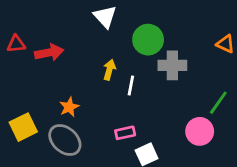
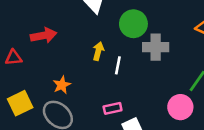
red triangle: (16, 44) -> (14, 58), moved

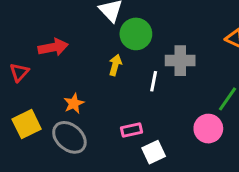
green circle: (133, 24) -> (136, 34), moved
red triangle: (14, 58) -> (19, 72), turned -42
white line: (118, 65) -> (154, 81), moved

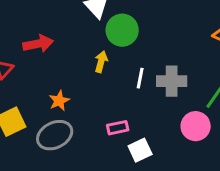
gray cross: (180, 61) -> (172, 81), moved
gray ellipse: (69, 137) -> (55, 135), turned -68

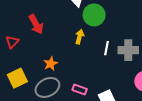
red arrow: (38, 44) -> (36, 24), turned 72
pink rectangle: (118, 128) -> (80, 90), moved, turned 32

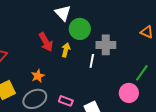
red arrow: (36, 24) -> (46, 42), moved
gray cross: (128, 50) -> (106, 45), moved

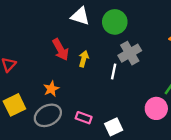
white triangle: (63, 13) -> (80, 16), turned -30
green circle: (80, 29) -> (115, 22), moved
gray cross: (106, 45) -> (130, 53), turned -30

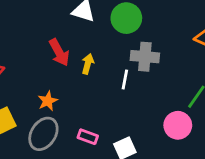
gray cross: (130, 53) -> (145, 57), turned 35
gray ellipse: (48, 115) -> (43, 134), turned -30

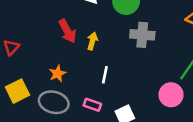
white line: (125, 80) -> (105, 75), moved
gray ellipse: (43, 134) -> (54, 102), turned 72

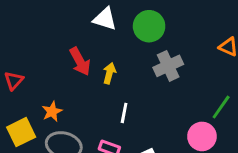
gray cross: (142, 35) -> (168, 66), turned -30
orange star: (57, 74) -> (52, 111), moved

